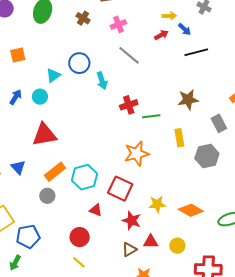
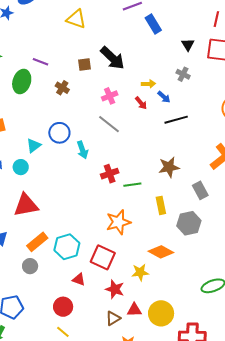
pink cross: (118, 24) -> (110, 96), moved
red arrow: (161, 35) -> (141, 103), turned 80
orange diamond: (191, 210) -> (161, 252), moved
yellow circle: (177, 246) -> (161, 313), size x1.6

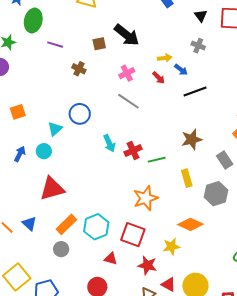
green ellipse: (22, 81) -> (33, 20), moved
cyan arrow: (82, 150) -> (109, 143), moved
red triangle: (134, 310) -> (169, 284), turned 35

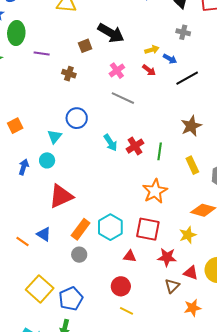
green line: (157, 160) -> (160, 151), turned -60

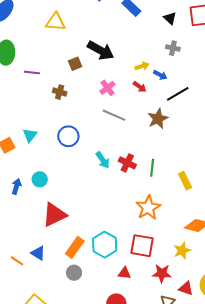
brown star: (191, 126) -> (158, 119), moved
cyan triangle: (55, 137) -> (30, 135), moved
red cross: (135, 146) -> (127, 163), turned -30

